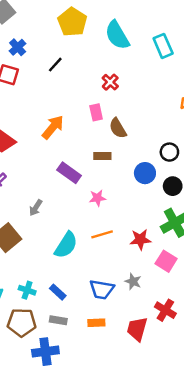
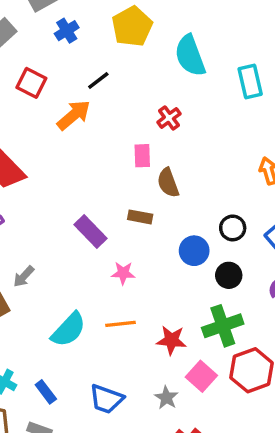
blue cross: (18, 47) -> (67, 31), moved
orange arrow: (53, 127) -> (74, 115), moved
gray arrow: (36, 208) -> (24, 276), moved
gray star: (133, 281) -> (166, 398), moved

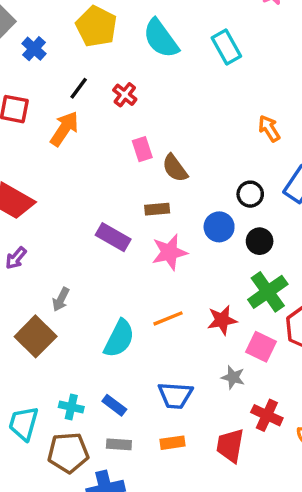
red cross: (169, 118) -> (125, 95), moved
pink star: (123, 273) -> (169, 252), moved, size x1.5

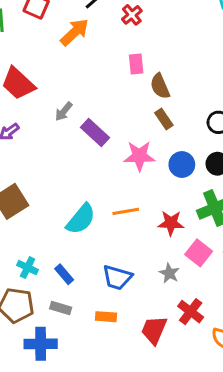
brown rectangle: (157, 209) -> (164, 119), moved, turned 48
blue circle: (219, 227) -> (182, 165), moved
gray arrow: (61, 299) -> (64, 111), moved

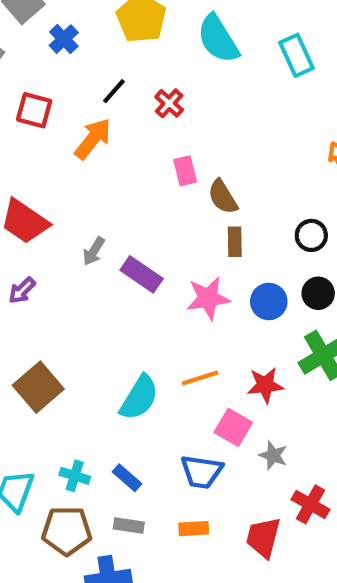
brown rectangle: (164, 119) -> (235, 242), turned 42
pink square: (199, 253) -> (233, 427), moved

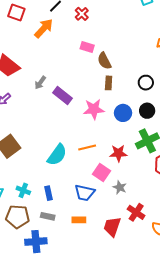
pink rectangle: (185, 171) -> (87, 47), turned -64
blue rectangle: (127, 478) -> (48, 193), turned 32

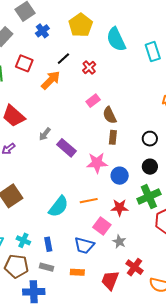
pink rectangle: (87, 47) -> (93, 101), turned -56
blue circle: (123, 113) -> (120, 176), moved

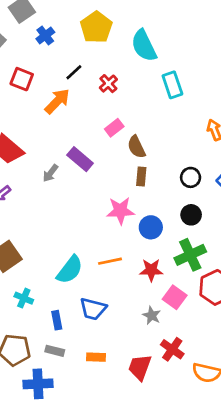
cyan rectangle: (153, 52) -> (172, 85), moved
purple rectangle: (66, 148) -> (80, 159), moved
pink square: (102, 226) -> (175, 297), moved
cyan cross: (23, 240) -> (24, 298), moved
blue trapezoid: (84, 245) -> (93, 309), moved

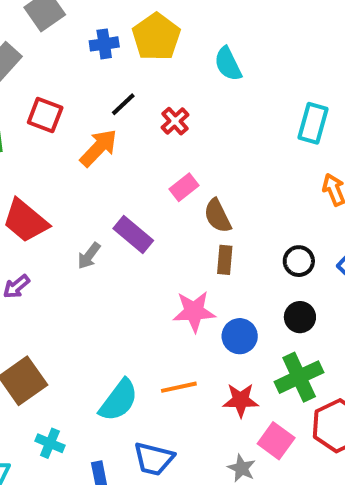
blue cross: (45, 36) -> (104, 44), moved, turned 30
cyan semicircle: (144, 46) -> (228, 64), size x0.7
cyan rectangle: (172, 85) -> (313, 123), moved, turned 35

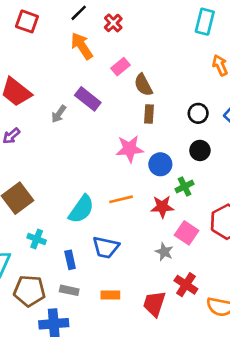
orange arrow: (99, 148) -> (82, 46), moved, turned -76
green cross: (299, 377) -> (185, 187), moved, size x0.6

